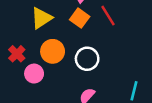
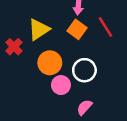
red cross: (17, 54) -> (14, 47), moved
pink circle: (34, 74) -> (61, 85), moved

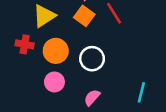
red cross: (14, 47) -> (25, 44), moved, turned -35
pink circle: (61, 85) -> (54, 82), moved

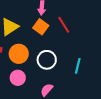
cyan line: (141, 92) -> (78, 66), moved

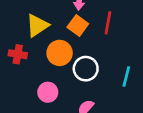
red line: (64, 25) -> (108, 23), turned 42
orange circle: (19, 54) -> (60, 53), moved

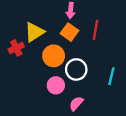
red cross: (18, 54) -> (16, 48), moved, turned -35
pink circle: (48, 92) -> (56, 85), moved

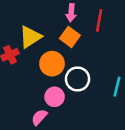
red line: (95, 30) -> (99, 20), moved
pink semicircle: (76, 103) -> (39, 117), moved

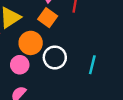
pink circle: (55, 97) -> (20, 65), moved

